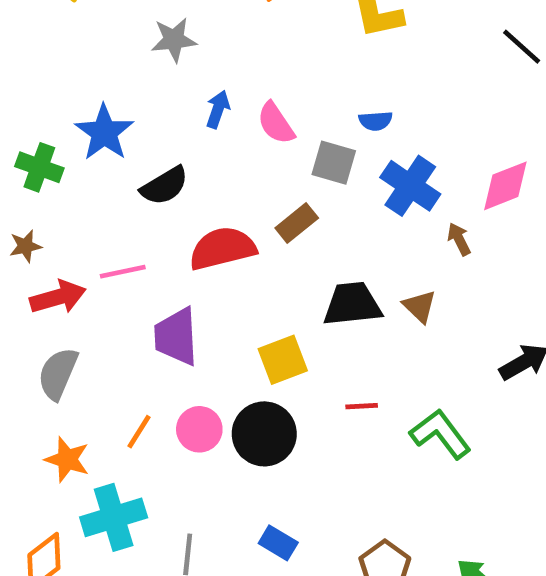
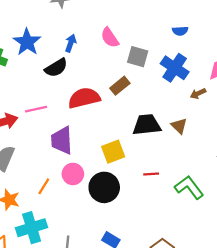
blue arrow: (218, 109) -> (71, 43), moved
blue semicircle: (376, 121) -> (180, 31), moved
brown arrow: (459, 239) -> (198, 93), turned -88
pink circle: (199, 429) -> (73, 174), moved

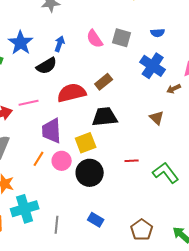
gray square: (138, 57) -> (122, 38), moved
black trapezoid: (147, 125) -> (105, 117), moved
yellow square: (113, 152) -> (86, 143), moved
orange line: (44, 186) -> (39, 159), moved

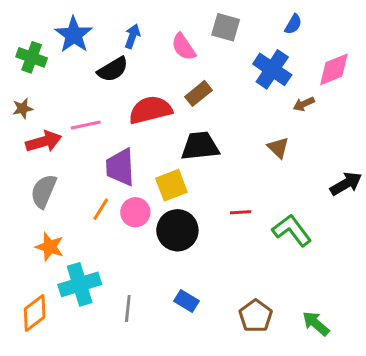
blue semicircle: (158, 33) -> (293, 24), moved, turned -56
pink semicircle: (95, 39) -> (183, 47), moved

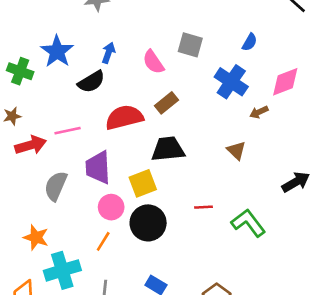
gray semicircle: (44, 191) -> (56, 186), moved
orange line: (101, 209) -> (103, 241), moved

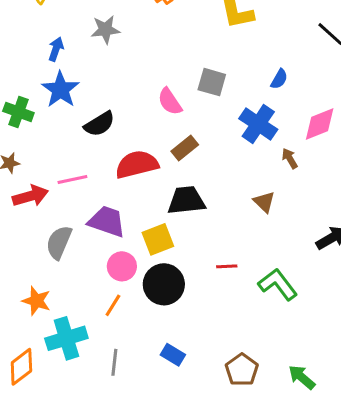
blue arrow: (108, 53) -> (56, 49), moved
brown arrow: (259, 112) -> (290, 158), turned 84
purple trapezoid: (98, 168) -> (107, 221), turned 112

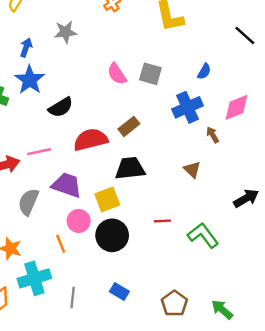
pink semicircle: (170, 102) -> (117, 74), moved
blue cross: (258, 124) -> (187, 107), turned 32
orange line: (113, 305) -> (61, 244), moved, turned -54

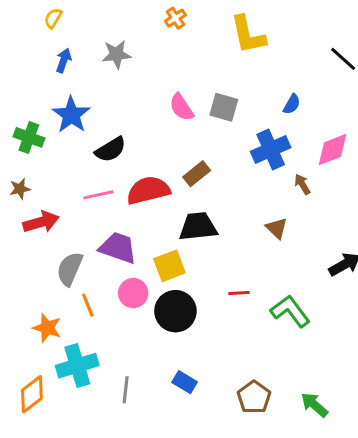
blue arrow: (26, 48) -> (64, 60), moved
pink line: (39, 152) -> (98, 195), moved
orange line: (61, 244) -> (88, 305), moved

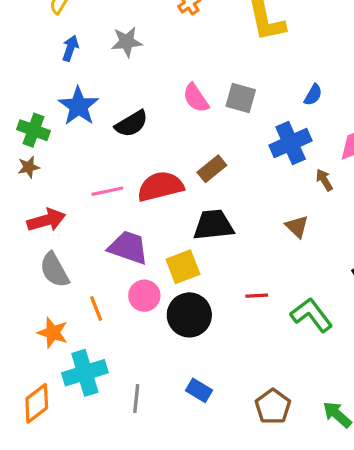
black semicircle: (110, 150) -> (131, 124), moved
brown star: (20, 189) -> (29, 167), moved
gray semicircle: (70, 269) -> (54, 270), moved, turned -52

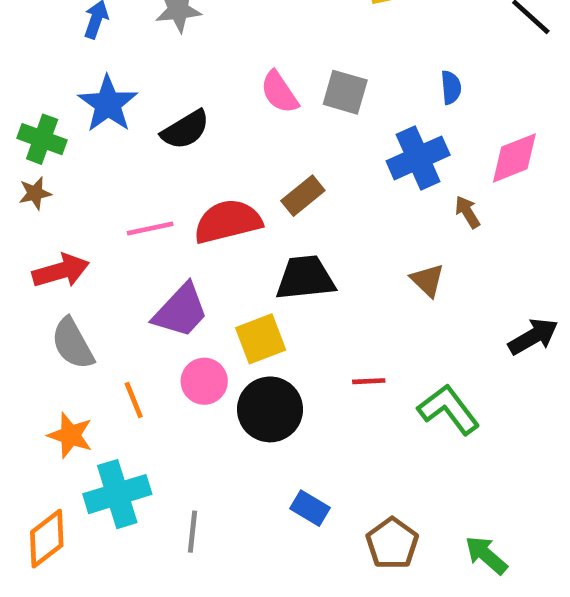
blue semicircle: (313, 95) -> (451, 87), turned -35
purple trapezoid: (128, 247) -> (181, 311), turned 114
blue rectangle: (199, 390) -> (310, 508), moved

